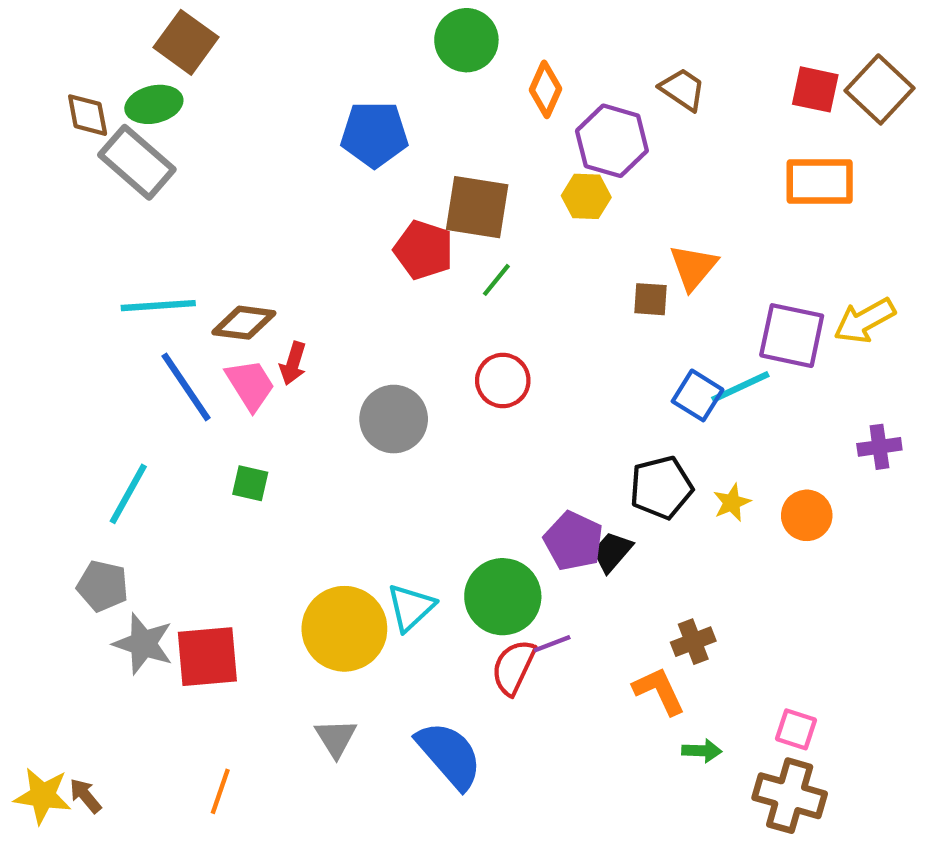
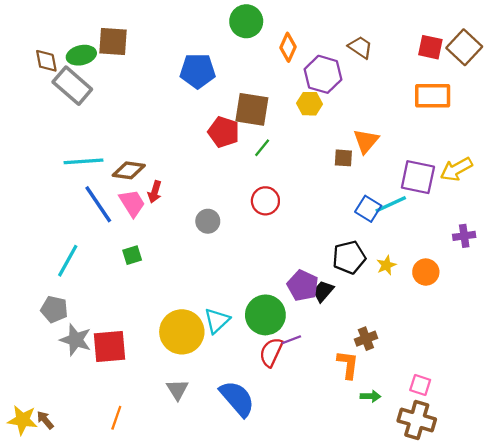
brown square: (186, 42) -> (113, 42), moved, turned -32
gray circle: (394, 419) -> (208, 221), size x0.7
green square: (250, 483) -> (132, 255), turned -30
orange L-shape: (659, 691) -> (348, 365), turned 32

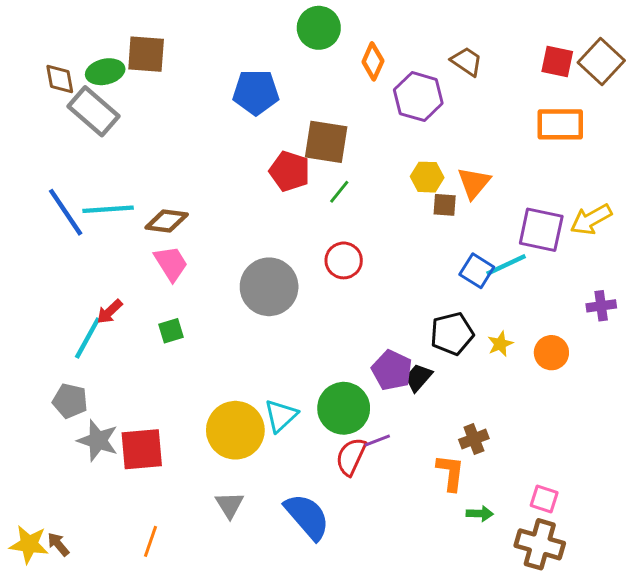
yellow hexagon: (309, 104) -> (427, 177), moved
red arrow: (155, 192) -> (110, 312), moved, turned 30
blue line: (98, 204) -> (66, 212), moved
gray circle: (208, 221) -> (269, 287), size x1.8

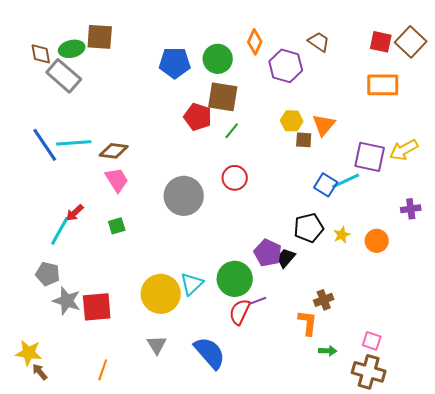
green circle: (319, 28) -> (218, 59), moved
yellow star: (29, 544) -> (29, 353), moved

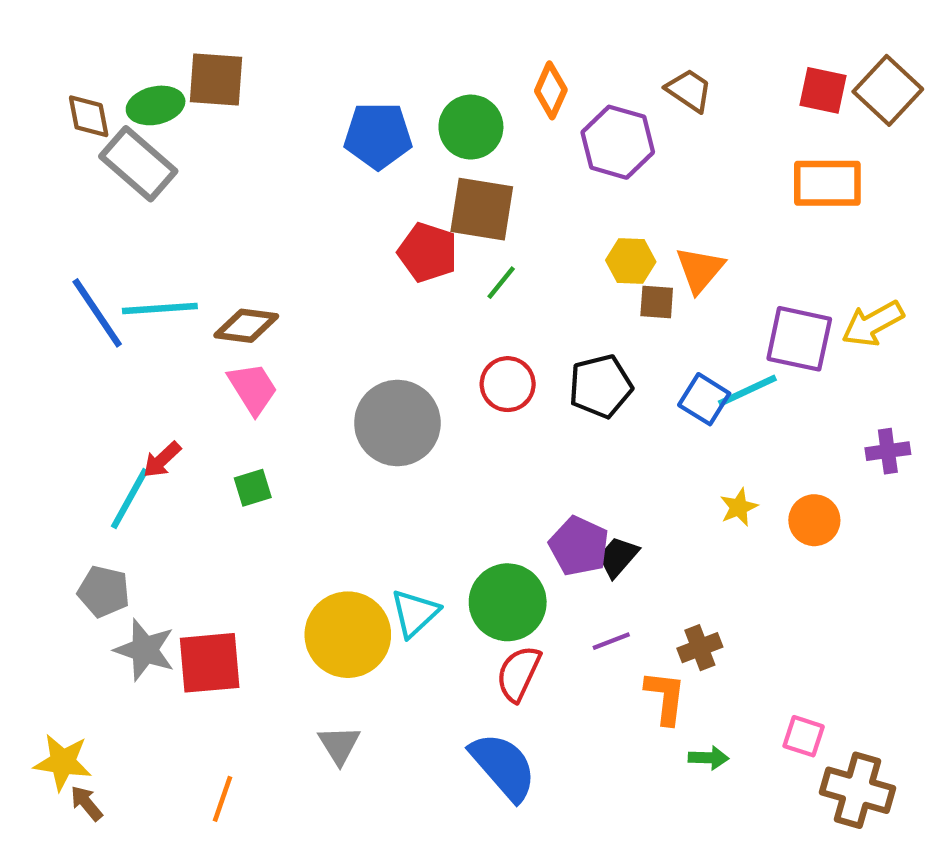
black pentagon: (309, 228) -> (601, 386), moved
purple line: (258, 301) -> (611, 641), moved
blue semicircle: (210, 353) -> (503, 766), moved
brown cross: (369, 372) -> (858, 790), moved

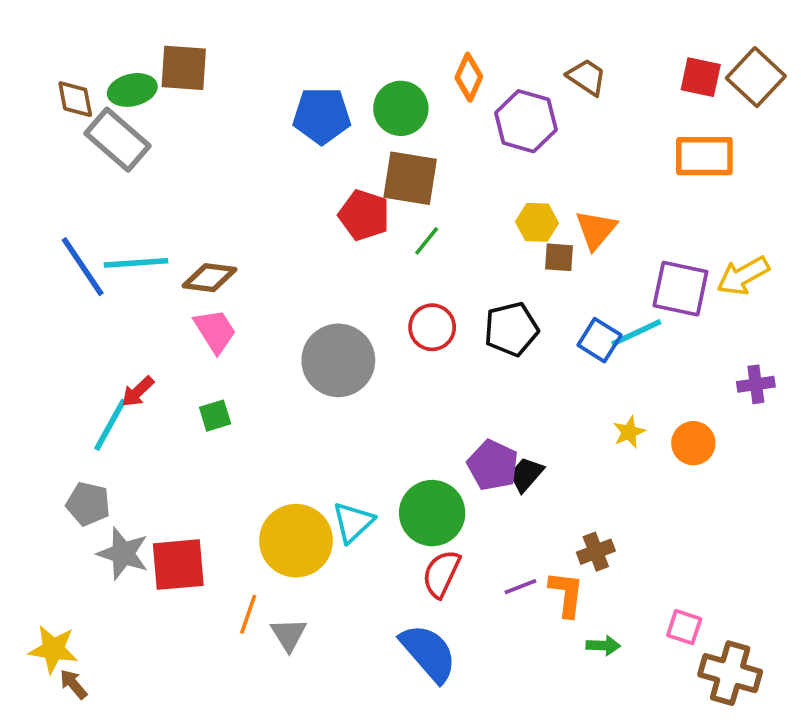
purple line: (611, 641) -> (520, 587), moved
orange line: (222, 799) -> (248, 614), moved

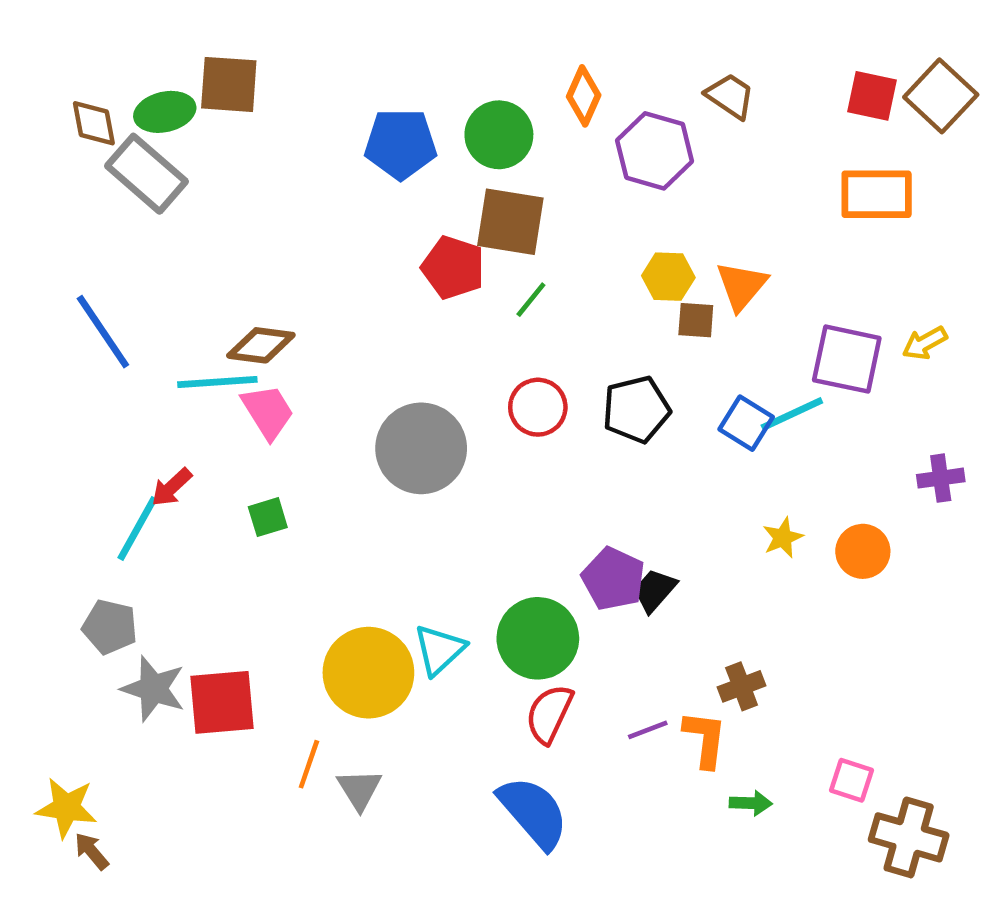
cyan line: (136, 263) -> (217, 382), moved
yellow arrow: (743, 276) -> (925, 343), size x0.7

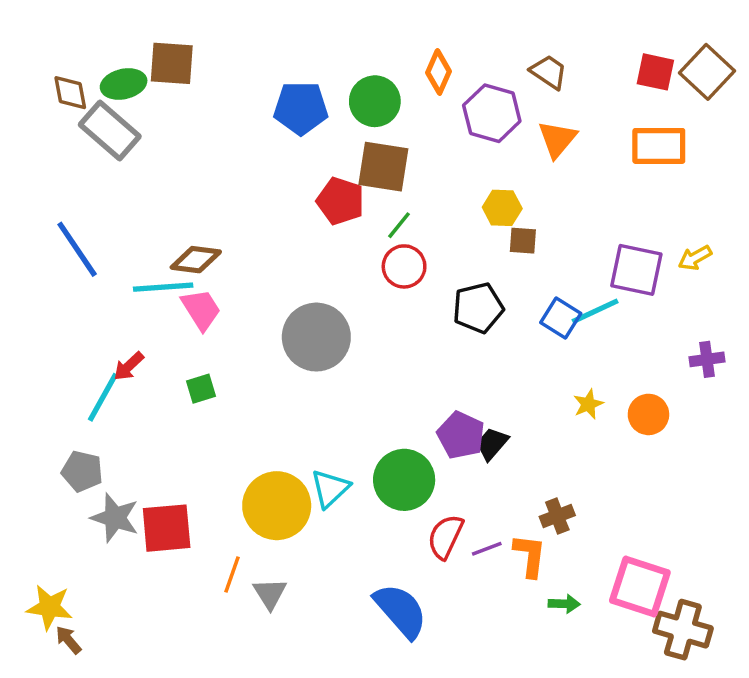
orange triangle: (742, 286) -> (557, 139), moved
red circle: (538, 407) -> (404, 266), moved
red semicircle: (549, 714) -> (445, 537), moved
pink square: (851, 780) -> (640, 587), size x1.8

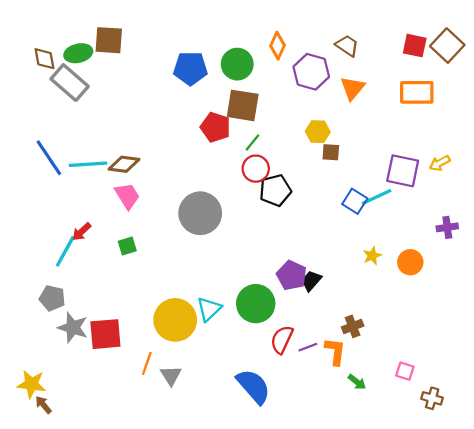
cyan line: (163, 287) -> (88, 164), moved
black pentagon: (478, 308) -> (275, 190), moved
pink square: (640, 587) -> (405, 371), size x0.5
green arrow: (564, 604) -> (357, 382), turned 36
brown cross: (683, 630) -> (432, 398), size x0.6

